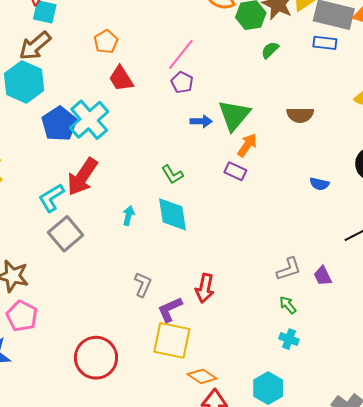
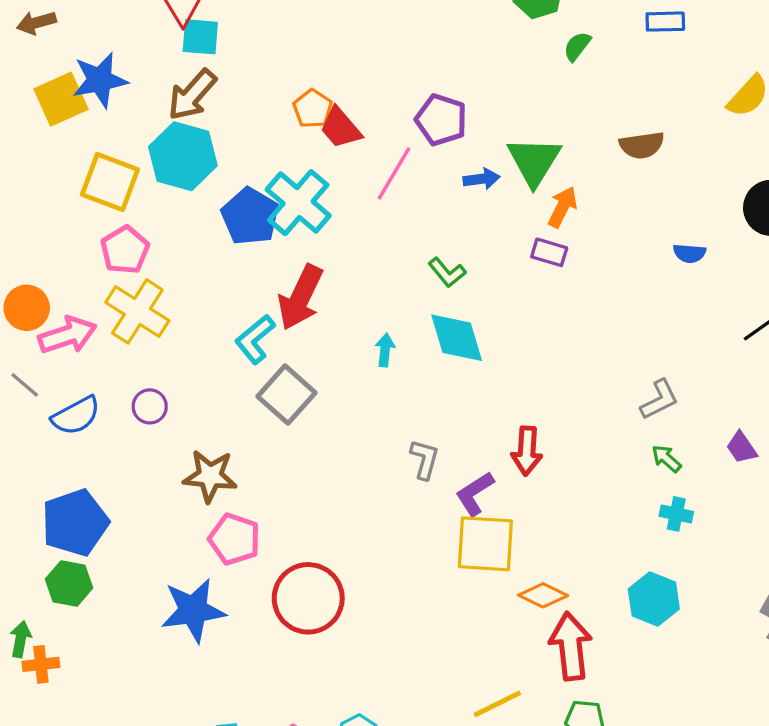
orange pentagon: (106, 42) -> (313, 109), moved
pink line: (181, 54) -> (394, 173), moved
purple pentagon: (182, 82) -> (441, 120), size x1.4
purple trapezoid: (323, 276) -> (742, 448), moved
red circle: (96, 358) -> (308, 598), moved

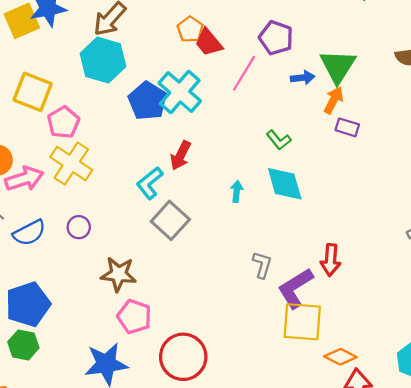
yellow square: (110, 182) -> (33, 92), moved
orange arrow: (562, 207) -> (334, 100), moved
red arrow: (300, 297) -> (181, 155), size x0.7
purple L-shape: (475, 494) -> (295, 288), size x1.4

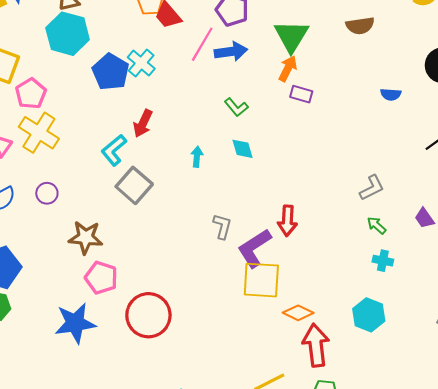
blue arrow: (303, 78) -> (231, 52), moved, size x1.4
cyan cross: (180, 92) -> (141, 63), size x0.7
cyan diamond: (285, 184) -> (242, 149), size x0.6

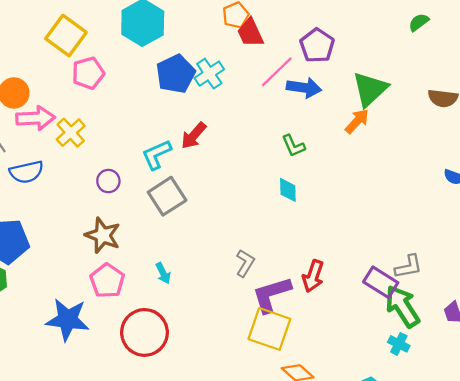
purple rectangle: (301, 94) -> (381, 282), moved, size x1.4
yellow cross: (39, 133) -> (71, 133), moved, size x0.7
cyan arrow: (197, 157) -> (163, 273), moved, turned 132
purple circle: (47, 193) -> (108, 181), moved
green arrow: (376, 225) -> (402, 306), size x2.0

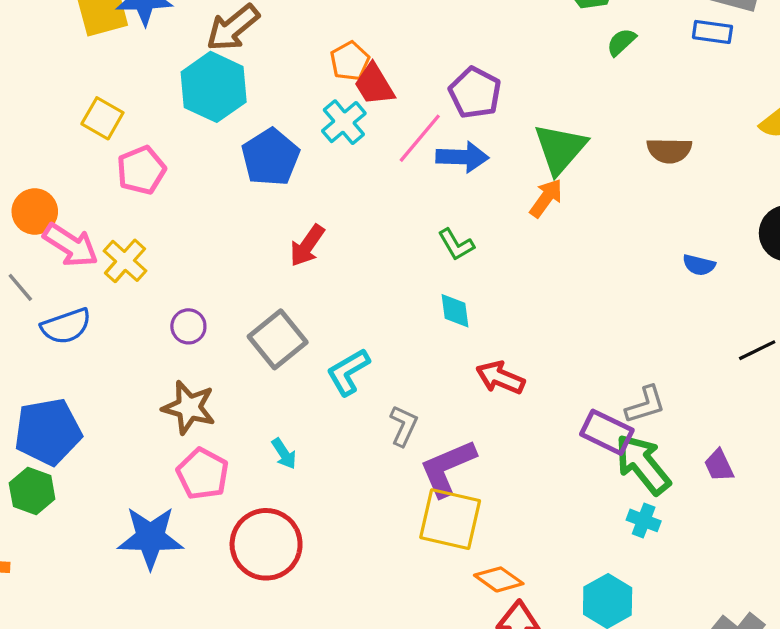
yellow square: (66, 36) -> (102, 118), size x0.7
cyan cross: (209, 74) -> (344, 122), moved
pink arrow: (35, 118) -> (71, 245), turned 42
cyan L-shape: (157, 155) -> (348, 372), moved
red arrow: (313, 276) -> (500, 378), moved, turned 100

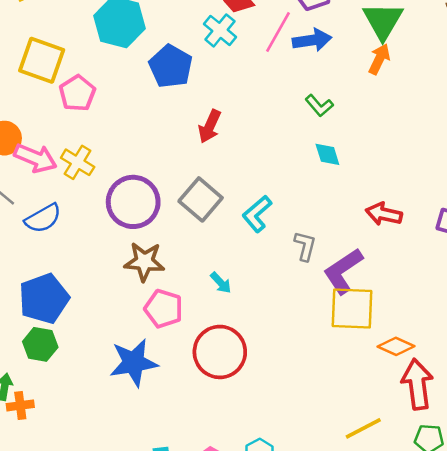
yellow square: (102, 118) -> (42, 60), size x1.5
purple circle: (188, 326) -> (133, 202), size x2.0
red arrow: (500, 378) -> (384, 214), moved

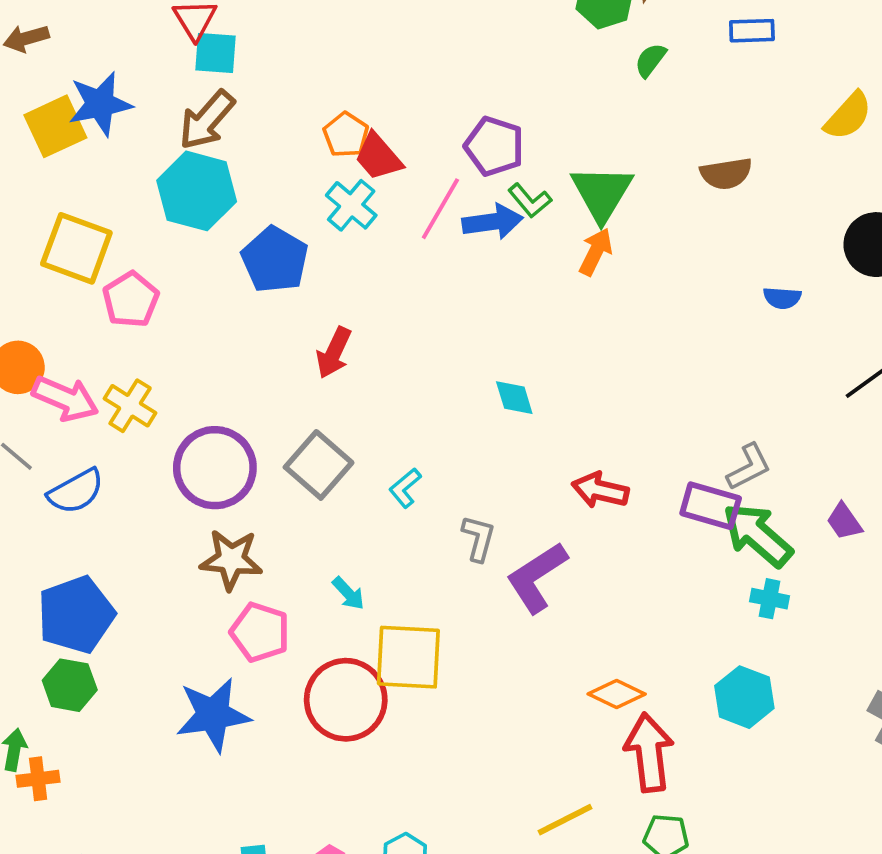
green L-shape: (319, 106) -> (530, 200), moved
cyan L-shape: (257, 214) -> (405, 488), size x0.7
yellow square: (352, 309) -> (408, 657), moved

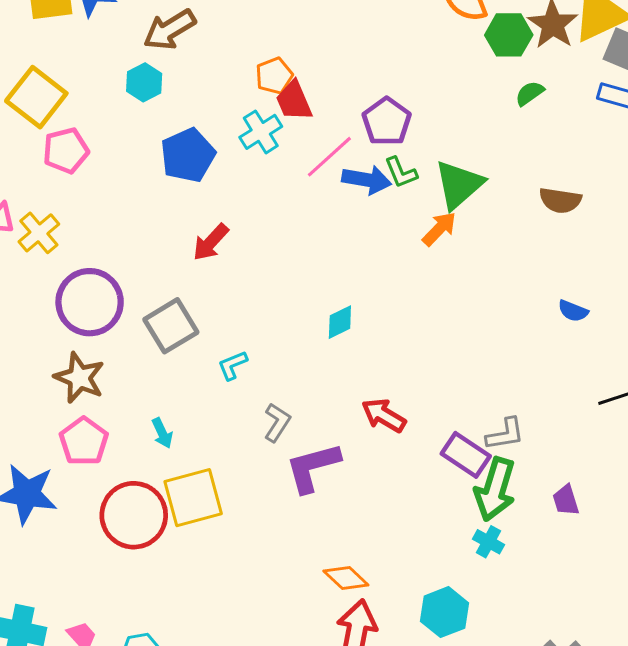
cyan hexagon: (197, 191) -> (144, 82), size x0.6
cyan diamond: (514, 398) -> (340, 322), turned 63
green arrow: (758, 535) -> (495, 489), turned -132
yellow square: (408, 657) -> (193, 498), turned -36

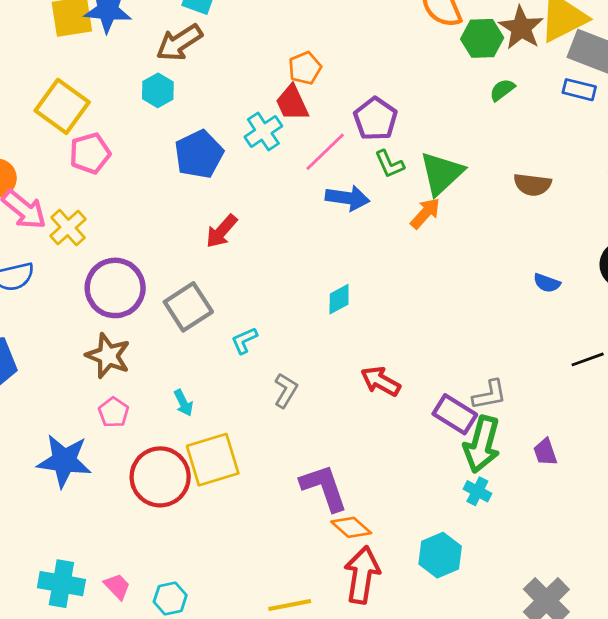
orange pentagon: (274, 76) -> (305, 68), moved
blue arrow: (367, 180) -> (347, 198), moved
pink pentagon: (84, 441) -> (114, 412), size x0.7
purple L-shape: (313, 467) -> (324, 488), moved, turned 88

